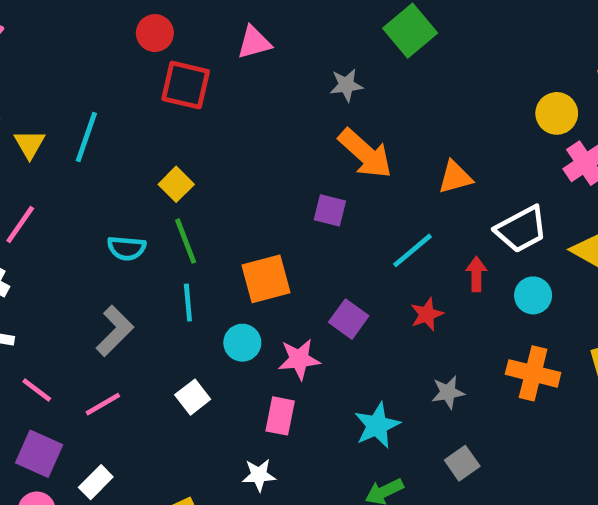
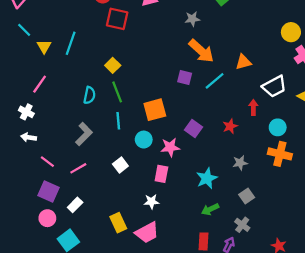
cyan semicircle: (127, 248) -> (89, 95), turned -84
cyan line: (413, 250) -> (215, 81), moved
cyan circle: (533, 295) -> (278, 127), moved

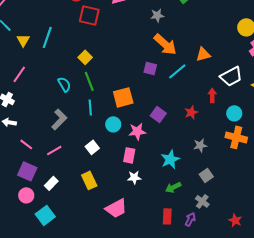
cyan semicircle: (89, 95) -> (64, 84), turned -42
white star: (151, 202) -> (134, 177), moved
yellow rectangle: (118, 223) -> (89, 180), moved

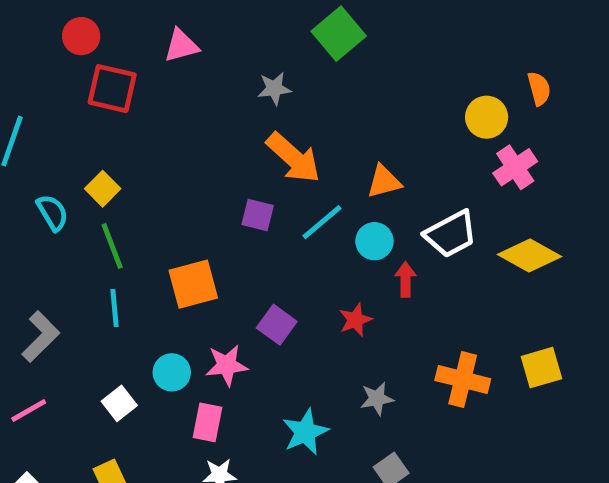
cyan semicircle: (64, 84) -> (53, 213), moved
cyan circle: (234, 113) -> (374, 241), moved
cyan circle: (113, 124) -> (172, 372), moved

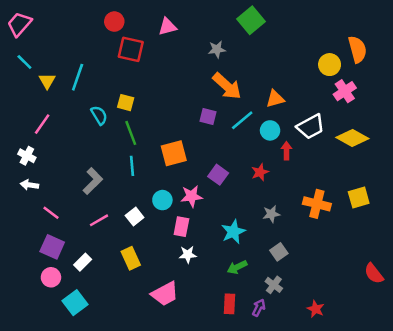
orange semicircle: (539, 89) -> (357, 49), size x1.5
yellow square: (103, 189) -> (126, 103), turned -30
pink line: (29, 411) -> (99, 220), moved

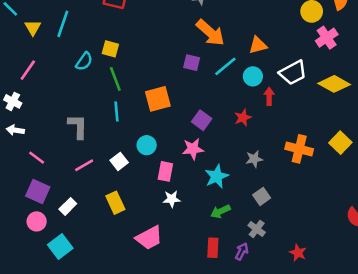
cyan semicircle: (99, 115) -> (84, 61), turned 66
gray L-shape: (93, 181) -> (78, 126), turned -44
pink star: (192, 196) -> (193, 149), moved
yellow square: (359, 198) -> (340, 143), turned -30

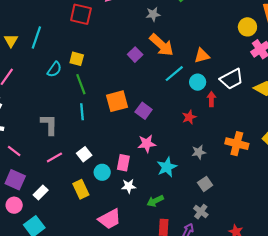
purple square: (192, 63) -> (135, 55), moved, turned 32
purple square: (202, 120) -> (144, 111), moved
cyan circle: (147, 145) -> (102, 172), moved
green arrow: (220, 211) -> (155, 201), moved

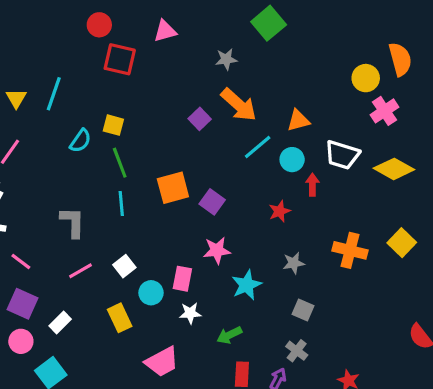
white trapezoid: (232, 79) -> (342, 155), turned 45
gray square: (205, 184) -> (303, 310), turned -32

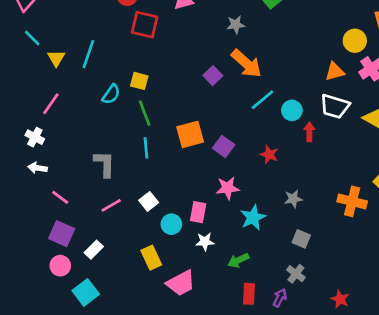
orange triangle: (298, 120) -> (335, 72), moved
red star: (279, 211) -> (269, 155), moved, turned -30
orange cross: (350, 250) -> (352, 201), moved
yellow rectangle: (120, 318) -> (151, 258), moved

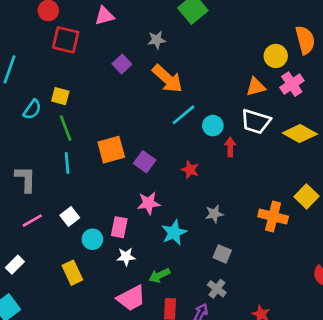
purple square: (213, 76) -> (122, 64), moved
pink trapezoid: (181, 283) -> (131, 298), moved

